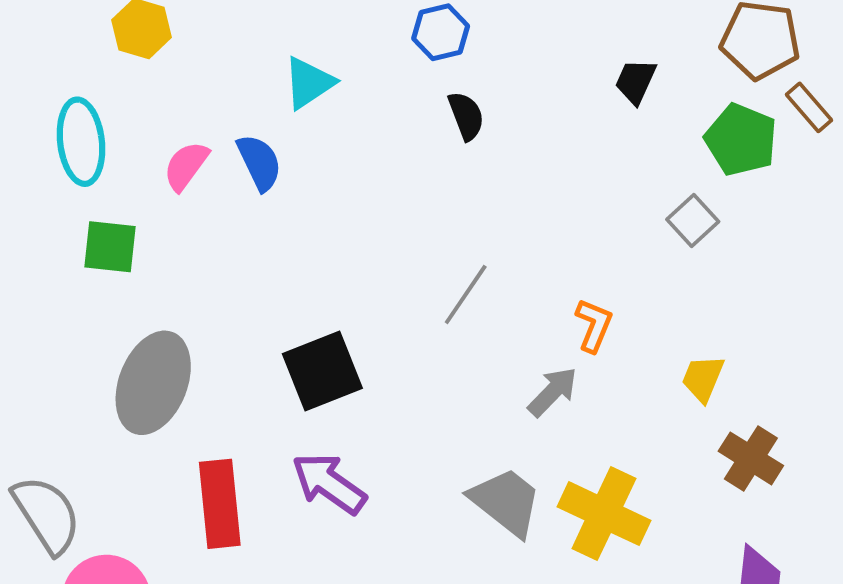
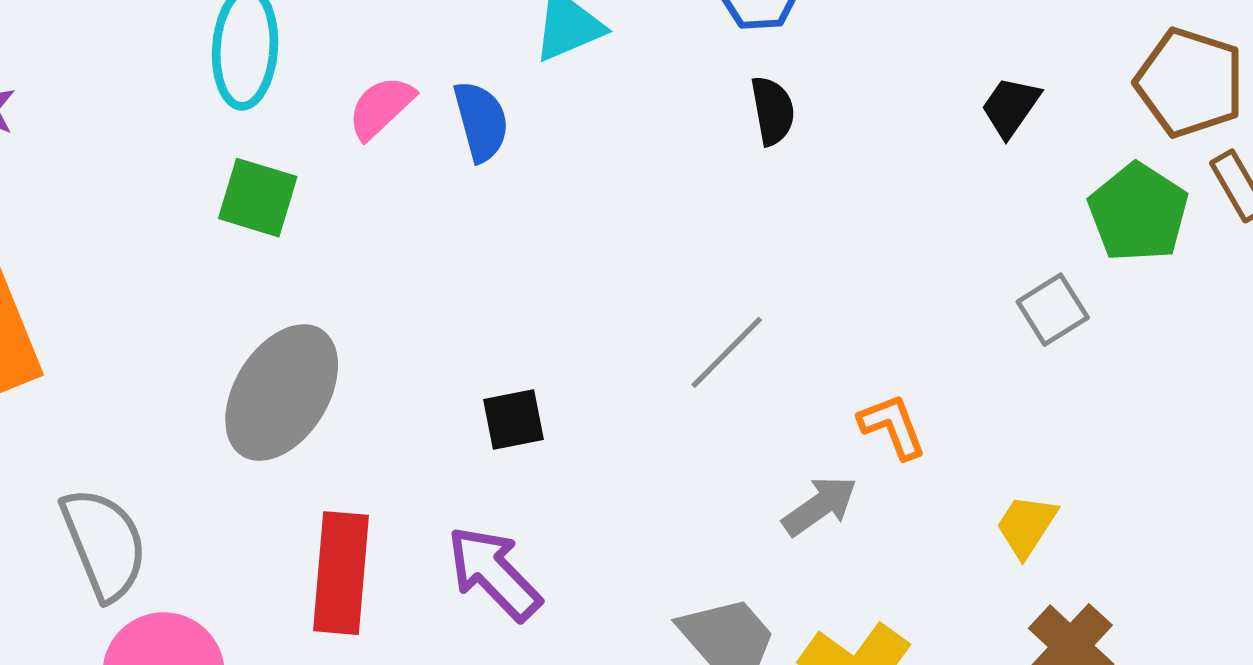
orange L-shape: (594, 325) -> (892, 426), turned -54
black square: (322, 371) -> (514, 419), size x0.6

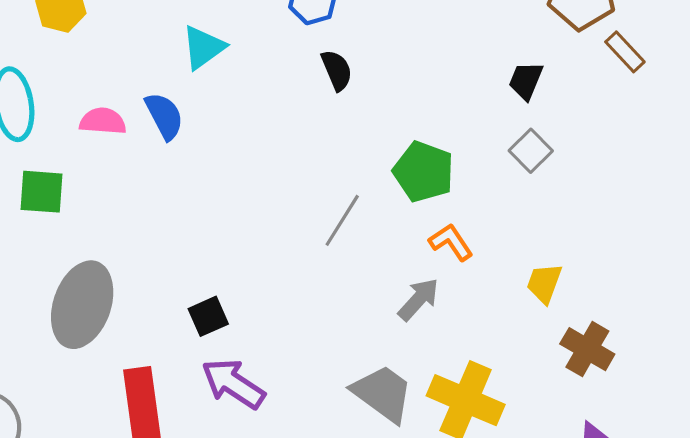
pink semicircle: (381, 107) -> (103, 121), turned 60
black trapezoid: (1011, 107) -> (526, 81), moved
green pentagon: (1138, 212) -> (424, 172), moved
black square: (514, 419) -> (208, 316), moved

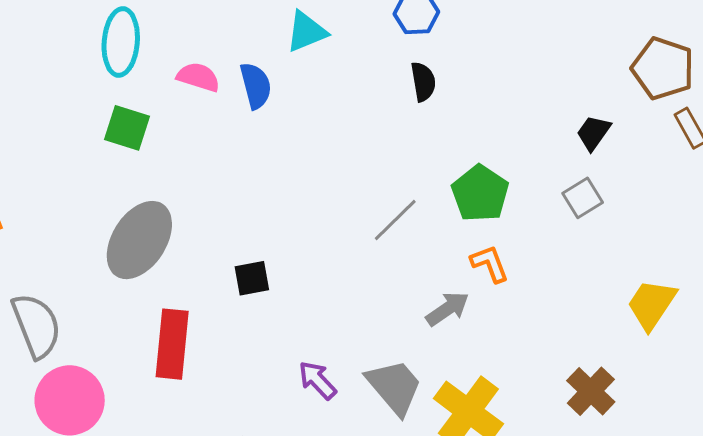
yellow trapezoid: (544, 283) -> (651, 304), moved, size x1.4
purple arrow: (233, 384) -> (317, 380), moved, size x0.7

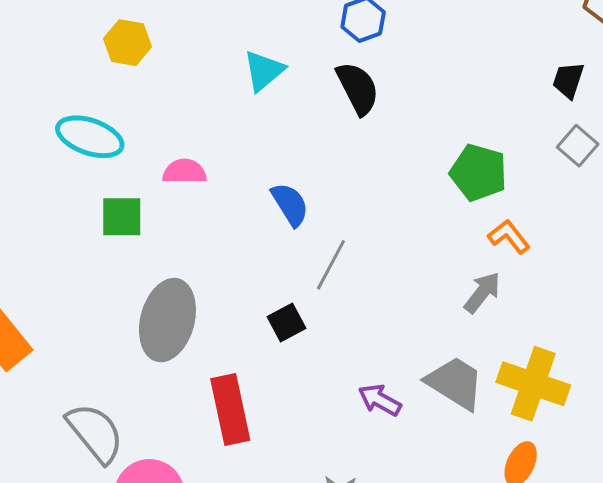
cyan ellipse: (121, 42) -> (90, 137), turned -58
pink semicircle: (198, 77) -> (184, 171), moved
black semicircle: (423, 82) -> (358, 88), moved, size x1.4
blue semicircle: (256, 86) -> (290, 204), moved
gray line: (395, 220) -> (331, 265), moved

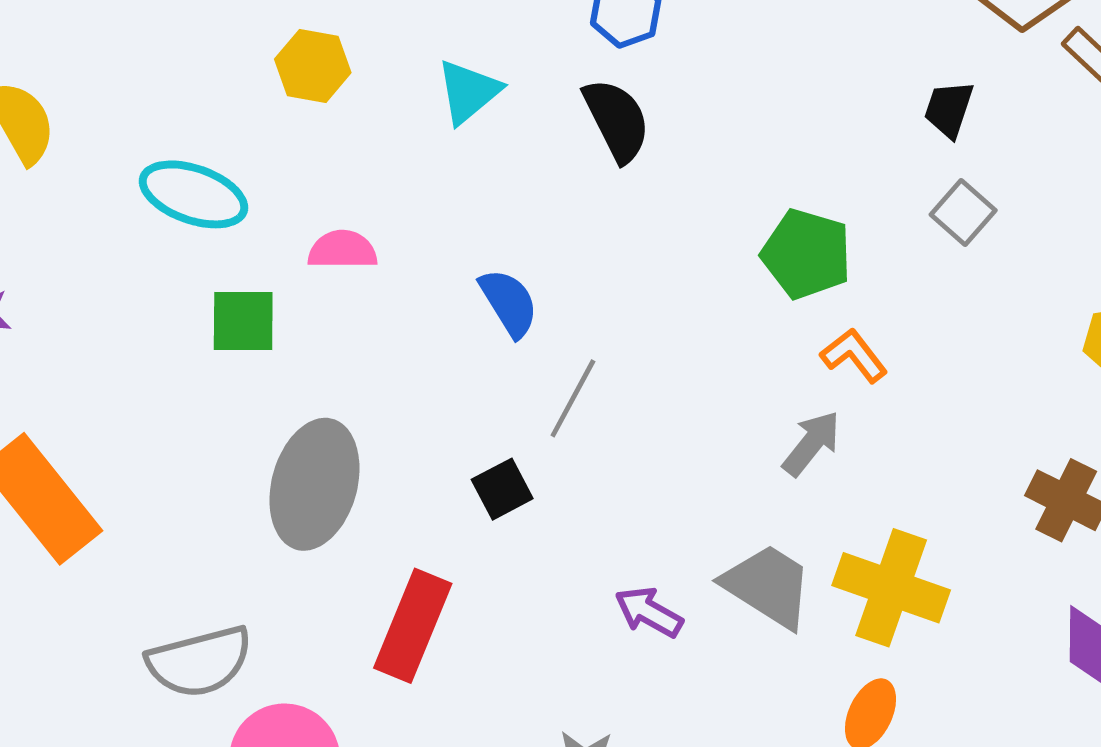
yellow hexagon: (128, 43) -> (313, 66), moved
red rectangle: (230, 409) -> (413, 626), turned 34
gray semicircle: (95, 433) -> (199, 662), turned 114

